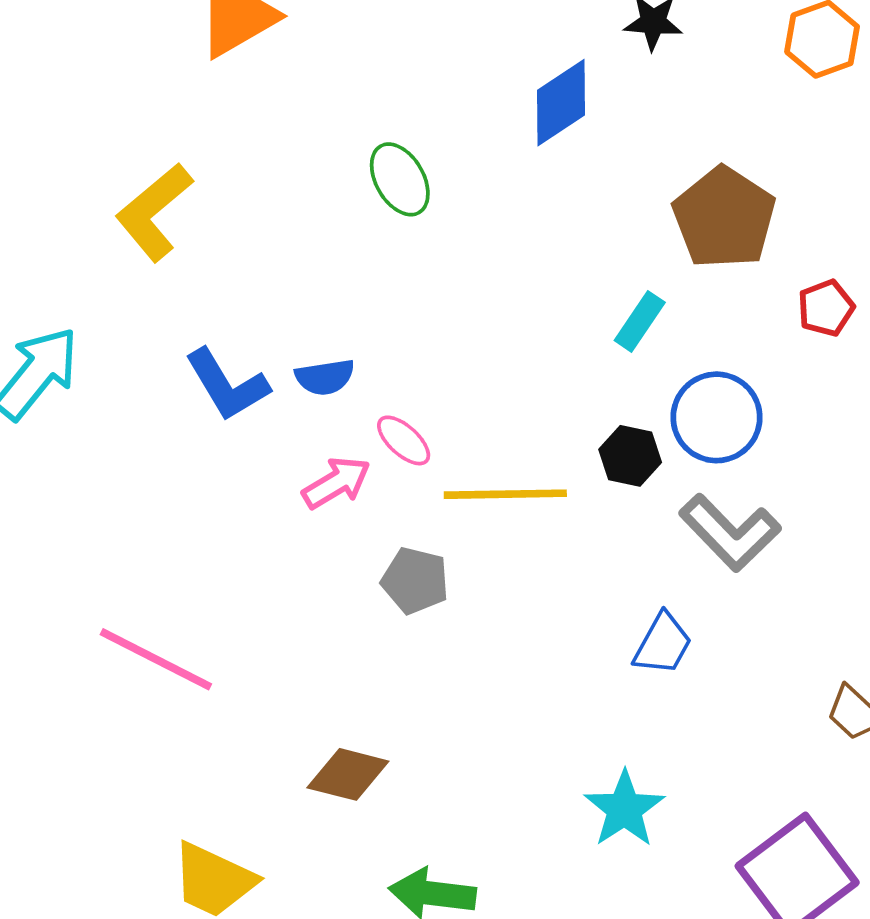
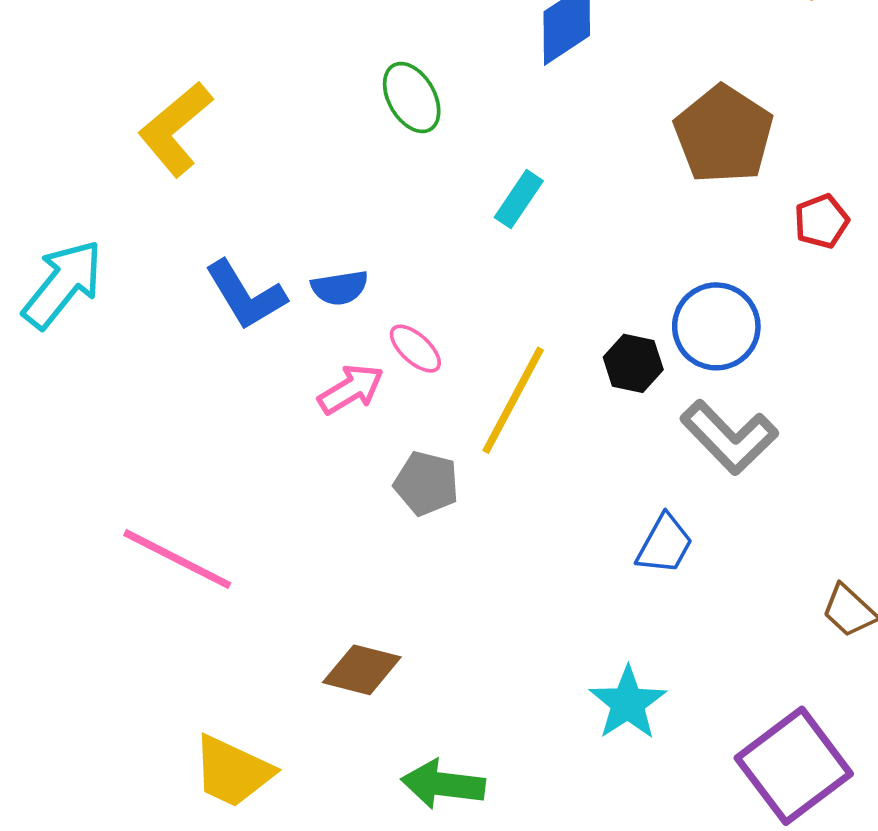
cyan rectangle: (640, 321) -> (519, 199), moved
yellow line: (505, 494) -> (513, 400), turned -61

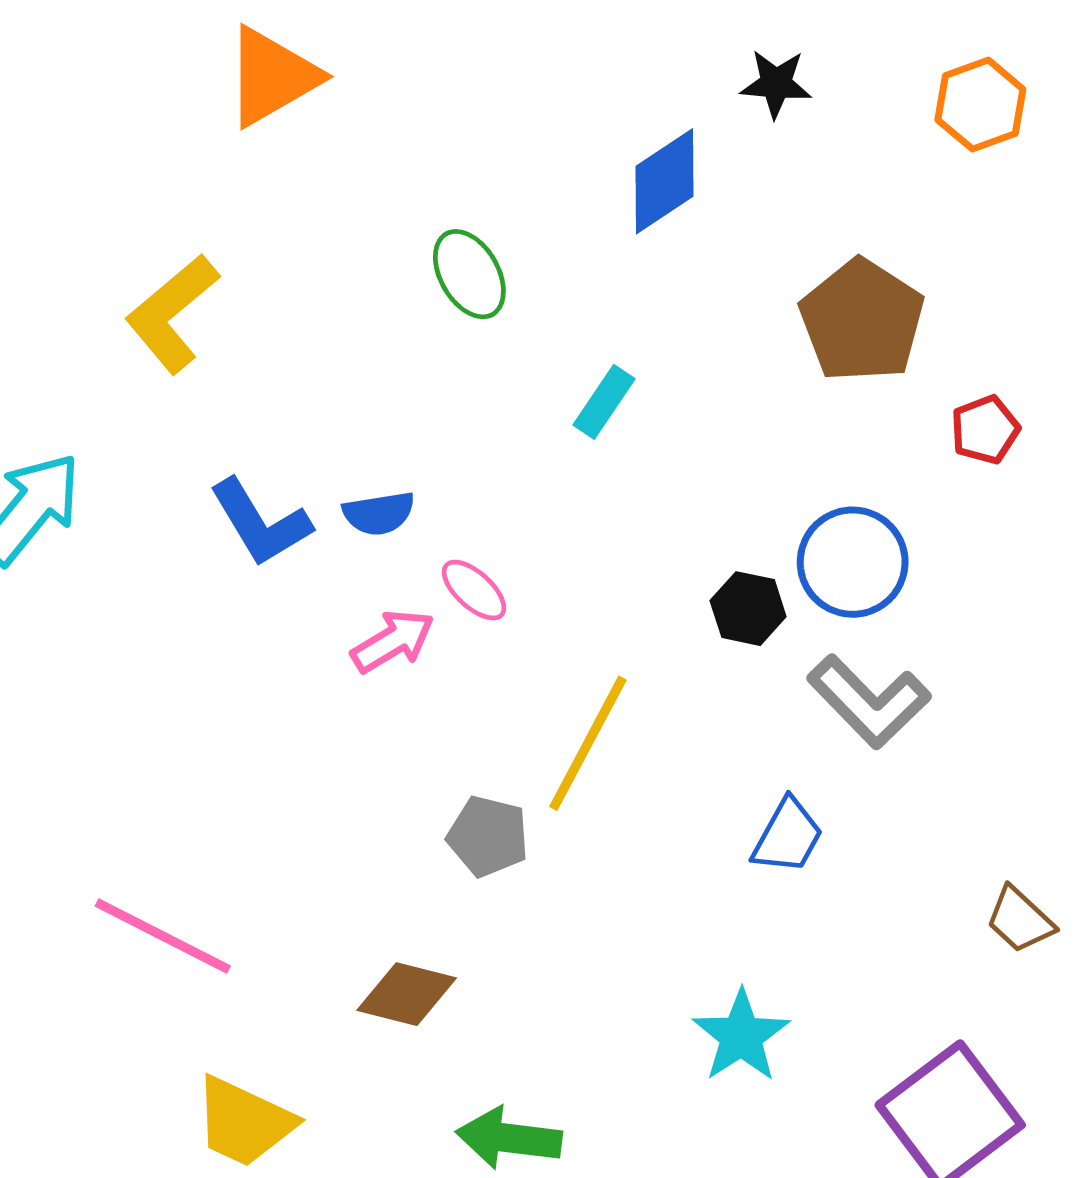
yellow line: (513, 400) -> (588, 743), moved
gray pentagon: (426, 483) -> (488, 836), moved
pink line: (177, 559) -> (163, 936), moved

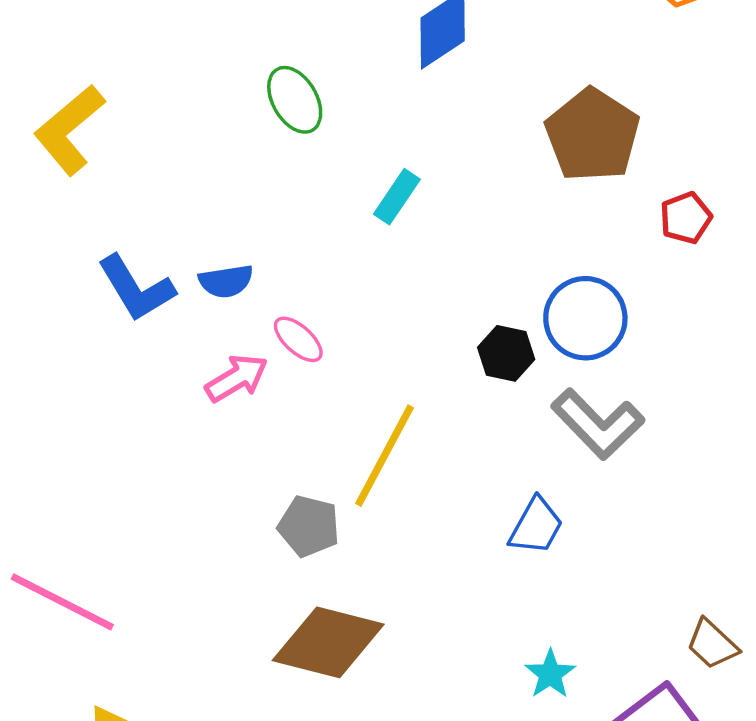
brown trapezoid: (1020, 920) -> (712, 644), moved
brown diamond: (407, 994) -> (328, 642), moved, size x1.5
cyan star: (741, 1036) -> (550, 674), moved, size x0.7

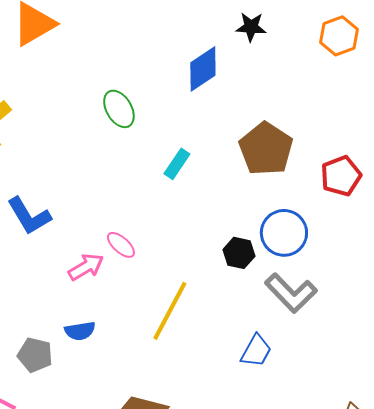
brown pentagon: (592, 135) -> (266, 149), moved
red pentagon: (686, 218) -> (341, 176), size x1.4
blue semicircle: (226, 281) -> (80, 331), moved
gray pentagon: (309, 526) -> (35, 355), moved

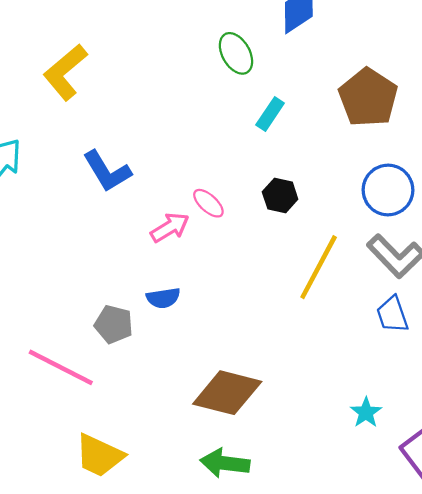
green ellipse: (119, 109) -> (236, 53), moved
black hexagon: (239, 253) -> (280, 196), moved
yellow line: (170, 311) -> (319, 267), moved
blue trapezoid: (256, 351) -> (392, 314), moved, turned 132

